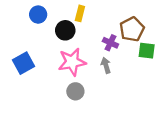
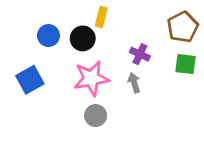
blue circle: (38, 15) -> (48, 36), moved
brown pentagon: (132, 29) -> (183, 27), moved

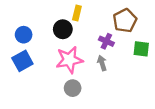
brown pentagon: (183, 27) -> (125, 21), moved
blue circle: (48, 36) -> (24, 35), moved

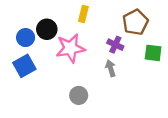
black circle: (63, 29) -> (47, 29), moved
pink star: (69, 60) -> (70, 48), moved

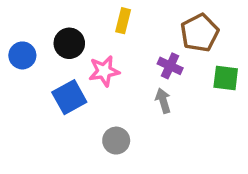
blue circle: (26, 38) -> (22, 55), moved
pink star: (70, 48) -> (104, 71), size x0.7
blue square: (24, 66) -> (69, 97), moved

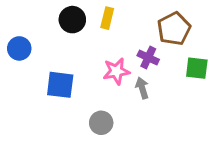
black circle: (69, 43) -> (72, 20), moved
pink star: (104, 71) -> (116, 71), moved
blue square: (69, 97) -> (60, 85), turned 36

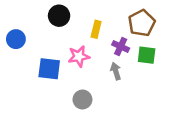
yellow rectangle: (107, 18) -> (96, 29), moved
green square: (197, 68) -> (147, 55), moved
pink star: (116, 71) -> (79, 56), moved

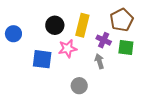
black circle: (59, 16) -> (55, 25), moved
yellow rectangle: (96, 29) -> (82, 25), size x1.5
gray circle: (82, 99) -> (79, 86), moved

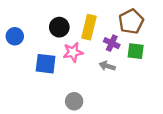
gray arrow: (99, 61) -> (107, 66), turned -56
gray circle: (79, 86) -> (74, 101), moved

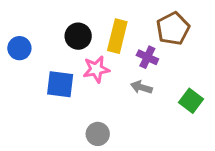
green square: (136, 51) -> (191, 101), moved, turned 30

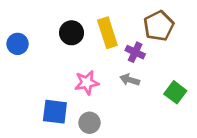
yellow rectangle: (117, 36) -> (107, 33), turned -32
pink star: (96, 69) -> (87, 83), moved
blue square: (60, 84) -> (55, 112), moved

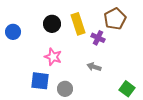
gray arrow: (130, 80) -> (94, 67), moved
pink star: (87, 83) -> (53, 57), moved, turned 30
green square: (175, 92) -> (127, 89), moved

